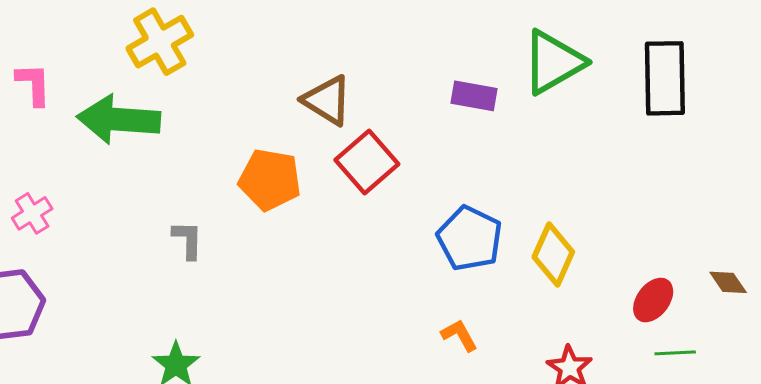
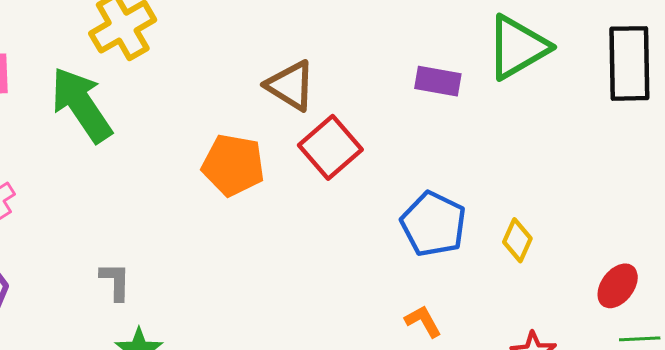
green arrow: (119, 119) -> (81, 105), turned 52
gray L-shape: (188, 240) -> (115, 281), moved
yellow diamond: (553, 255) -> (517, 240), size x0.7

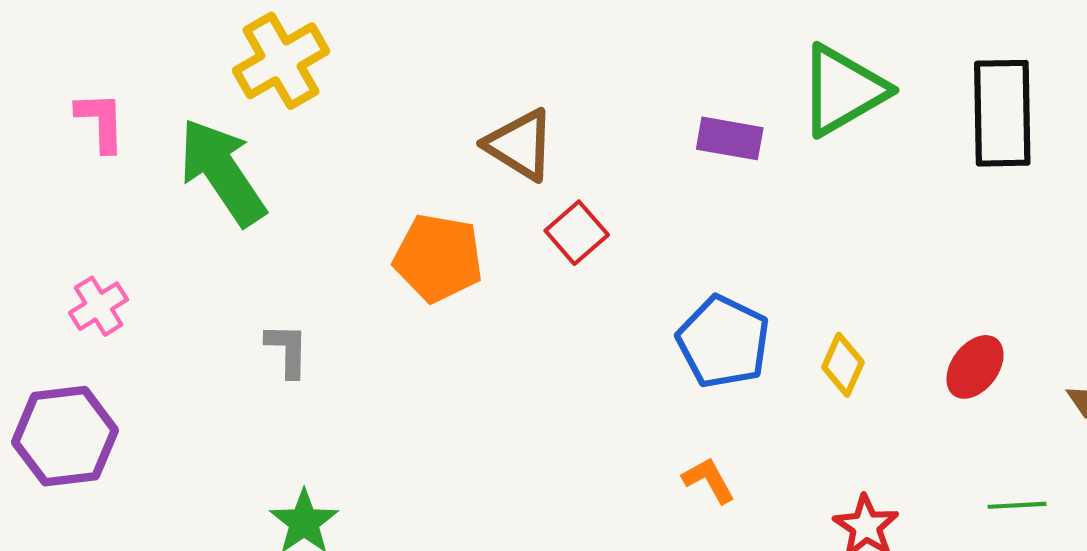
red square: (330, 147) -> (577, 233), size x0.7
gray L-shape: (115, 281) -> (287, 350), moved
red ellipse: (618, 286) -> (975, 367), moved

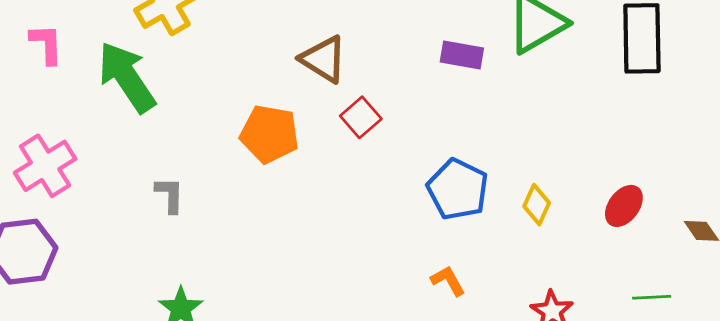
pink cross: (99, 306) -> (45, 166), size x1.6

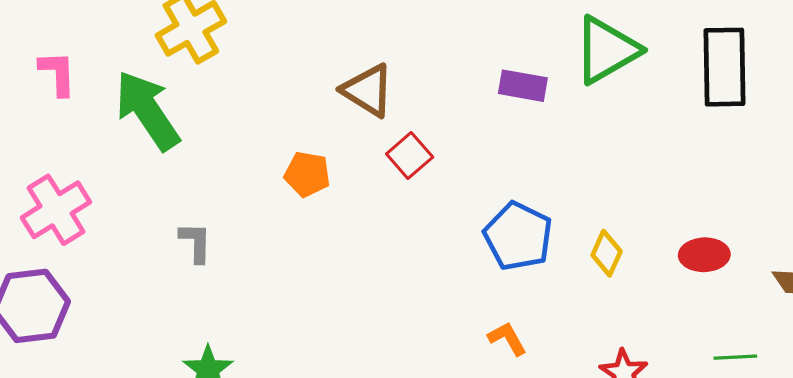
orange pentagon: (269, 134) -> (307, 174), size x0.7
red ellipse: (624, 206) -> (704, 255), turned 51

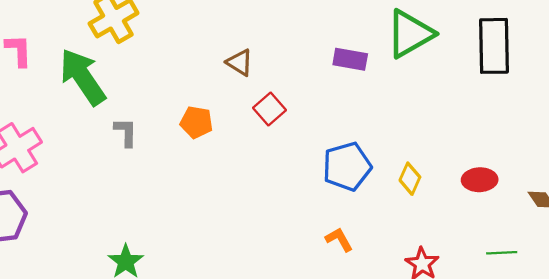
brown triangle: (368, 90) -> (240, 63), size x0.7
blue pentagon: (518, 236) -> (347, 166), turned 30
gray L-shape: (196, 242) -> (126, 132), moved

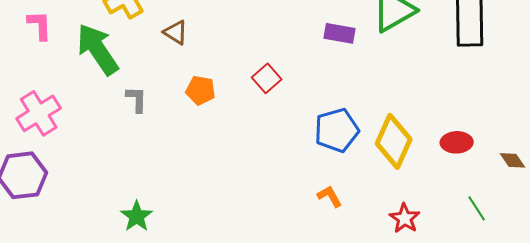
brown triangle: (240, 63) -> (176, 32), moved
yellow diamond: (410, 179) -> (394, 141), size x1.8
green line: (502, 253) -> (477, 208), turned 60

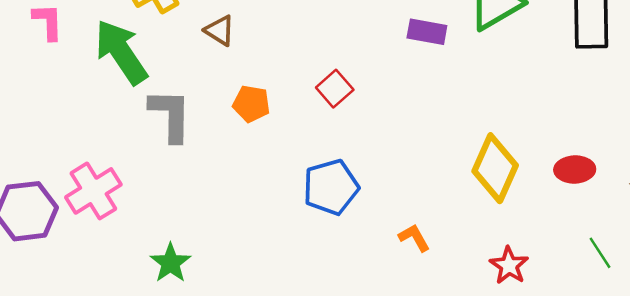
gray L-shape: (137, 99) -> (170, 115), size x1.6
pink cross: (39, 113) -> (93, 191), moved
blue pentagon: (337, 130) -> (331, 187), moved

